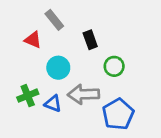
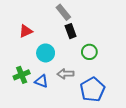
gray rectangle: (54, 20) -> (63, 12), moved
red triangle: (33, 40) -> (26, 31), turned -48
gray arrow: (84, 94) -> (65, 74), size x0.7

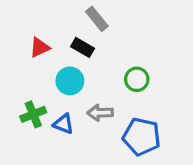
black rectangle: (71, 31) -> (83, 47), moved, turned -40
blue pentagon: (92, 89) -> (142, 137), turned -30

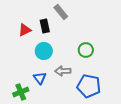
black rectangle: (83, 47) -> (45, 26), moved, turned 48
green cross: (33, 114) -> (21, 92), moved
blue triangle: (63, 124) -> (40, 78), turned 32

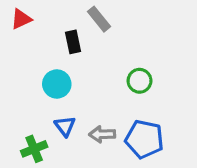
red triangle: (25, 30) -> (21, 19), moved
cyan circle: (44, 51) -> (57, 84), moved
gray arrow: (63, 71) -> (102, 134), moved

